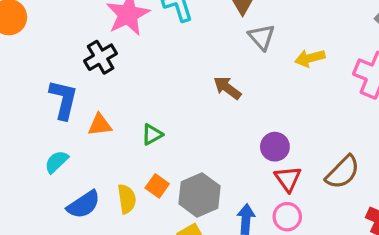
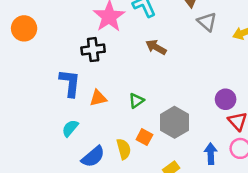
black cross: (101, 57) -> (93, 50), turned 30
brown arrow: (227, 88) -> (156, 47), moved
gray hexagon: (200, 195) -> (175, 122), moved

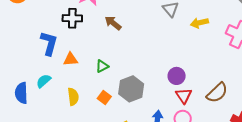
brown arrow: (156, 47) -> (113, 23), moved
yellow semicircle: (124, 149) -> (73, 97), moved
blue semicircle: (93, 157) -> (21, 93), moved, turned 120

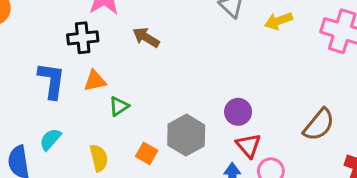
orange triangle: (71, 59) -> (95, 81), moved
green triangle: (102, 66) -> (119, 106), moved
purple circle: (177, 76) -> (238, 112), moved
red triangle: (184, 96) -> (248, 146), moved

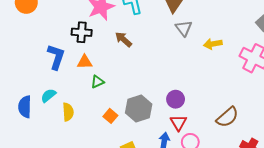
yellow semicircle: (99, 158) -> (68, 112), moved

